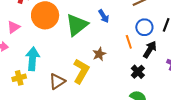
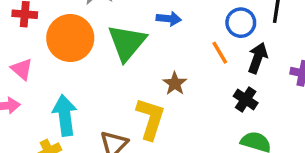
blue arrow: (104, 16) -> (169, 19), turned -40
pink triangle: (14, 27) -> (22, 69), turned -32

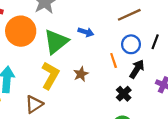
yellow L-shape: (150, 119) -> (50, 76), moved

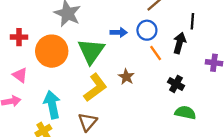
blue circle: (131, 44) -> (147, 30), moved
black arrow: (137, 69) -> (179, 43), moved
yellow L-shape: (50, 76) -> (95, 88), turned 40

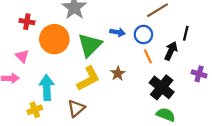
black cross: (176, 84) -> (162, 87), size x1.6

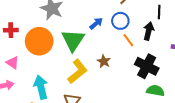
blue arrow: (117, 32) -> (96, 23), turned -40

